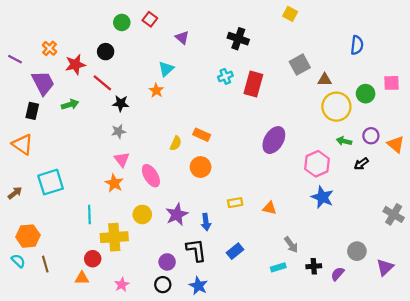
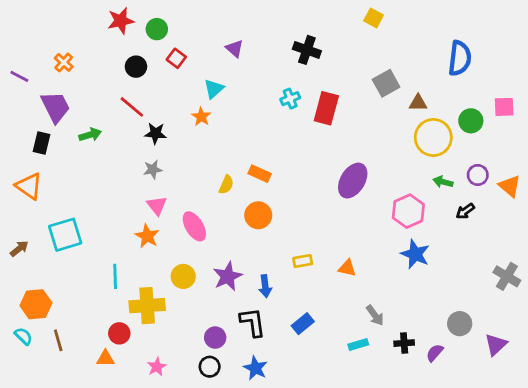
red square: (150, 19) -> (176, 58), moved
blue semicircle: (357, 45) -> (460, 58), size x1.4
red star: (75, 65) -> (121, 21), moved

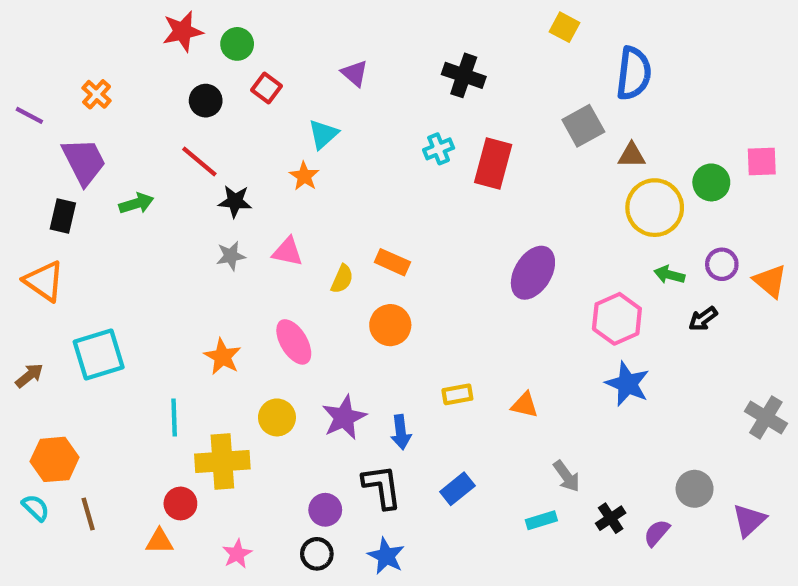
blue semicircle: (460, 58) -> (634, 73), moved
pink triangle: (157, 206) -> (287, 252), moved, turned -40
black cross: (404, 343) -> (611, 518), turned -30

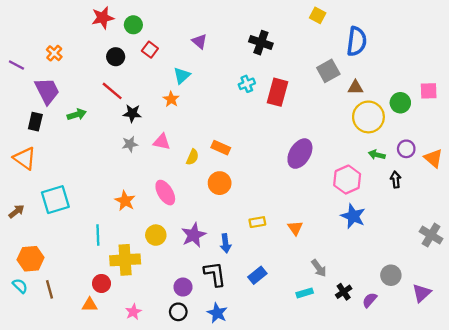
black arrow: (703, 319) -> (396, 180), turned 119
orange triangle: (525, 405) -> (295, 228), turned 42

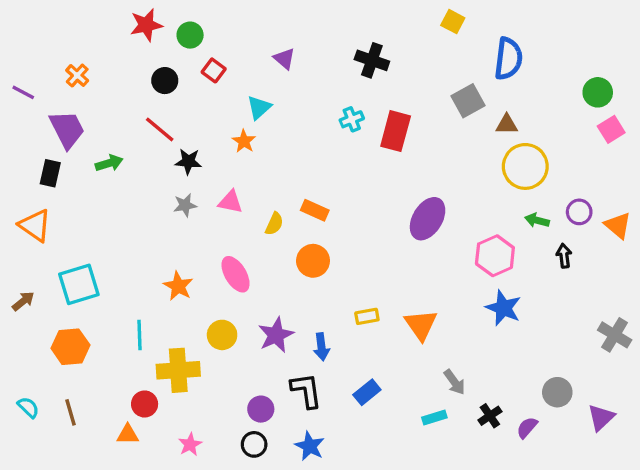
pink square: (429, 91) -> (611, 129), turned -30
green circle: (400, 103) -> (598, 92), moved
orange triangle: (295, 228) -> (421, 325), size x1.5
orange hexagon: (31, 259) -> (70, 347), moved

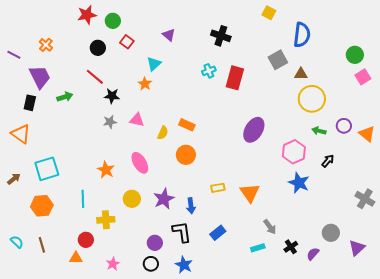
black arrow: (564, 256) -> (328, 161), moved, turned 48
yellow cross: (178, 370) -> (106, 220), size x0.7

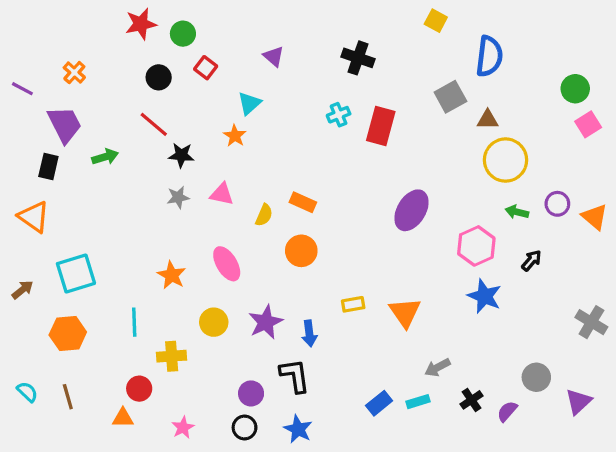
gray arrow: (270, 227) -> (437, 368), turned 98
blue rectangle: (218, 233) -> (379, 403), moved

